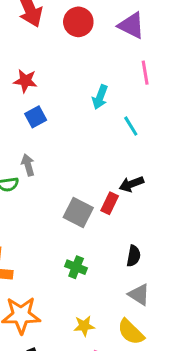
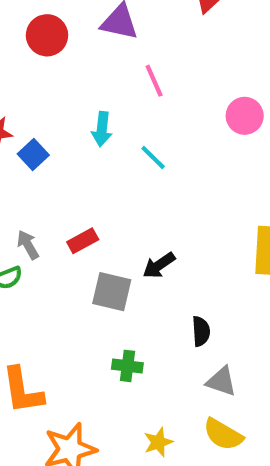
blue square: (36, 117) -> (33, 155), moved
black arrow: (131, 184) -> (159, 265), moved
red rectangle: (110, 203) -> (83, 241), moved, turned 50

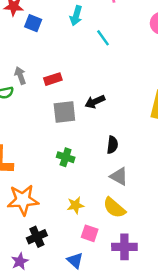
blue square: (33, 155) -> (33, 23), turned -36
gray square: (112, 292) -> (64, 112), turned -30

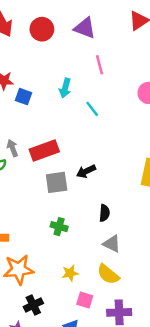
red rectangle: (53, 79) -> (44, 151), size x1.6

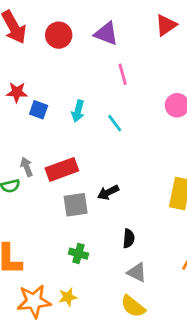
cyan arrow: (65, 88) -> (78, 111), moved
yellow star: (70, 273) -> (68, 297), moved

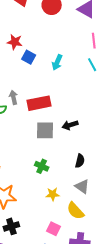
cyan line: (115, 123) -> (92, 65), moved
yellow star: (68, 297) -> (53, 194), moved

